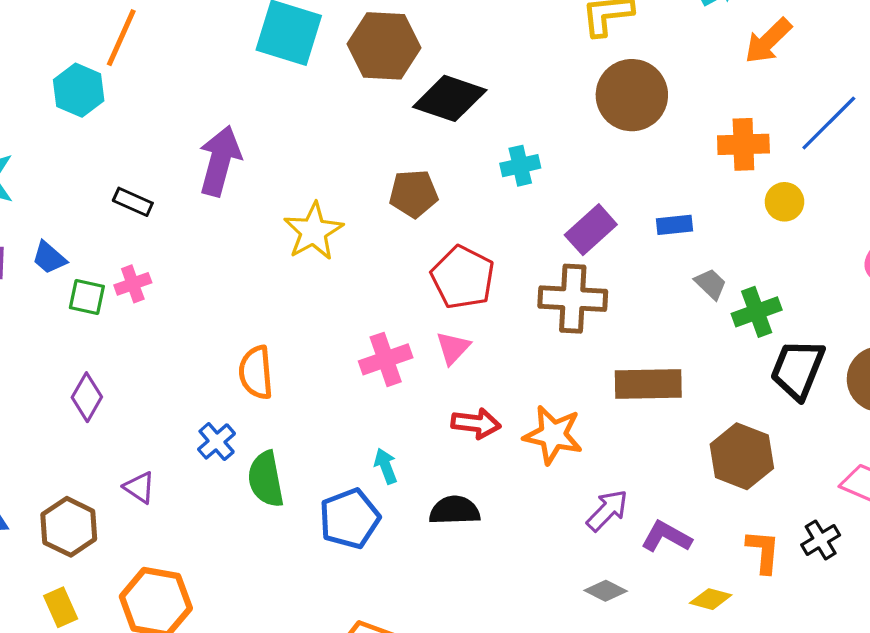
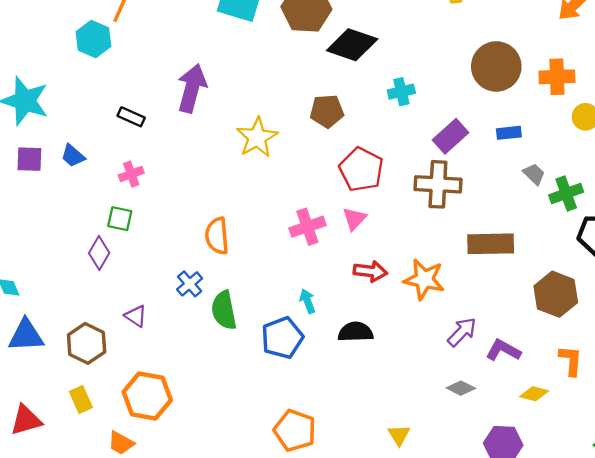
brown circle: (632, 95) -> (496, 66), moved
green square: (87, 297) -> (120, 219), moved

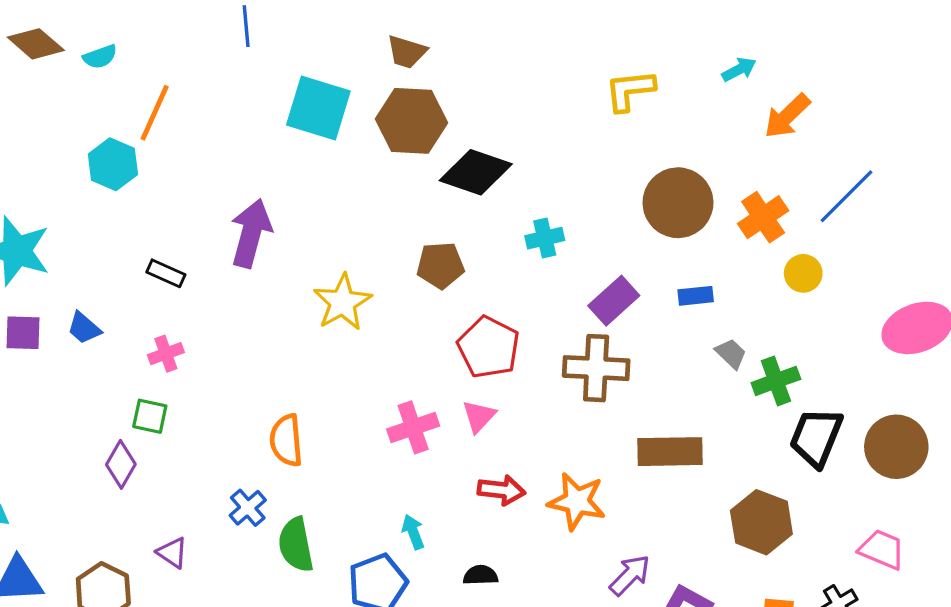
orange cross: (557, 77) -> (763, 217), turned -32
black semicircle: (356, 332) -> (481, 575), size x0.7

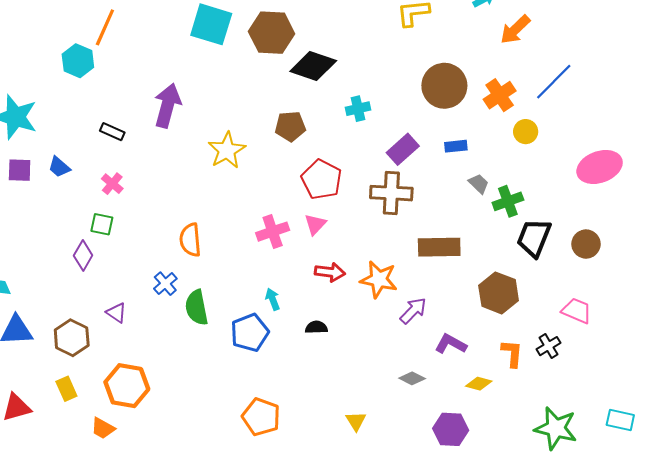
pink cross: (166, 354) -> (112, 184), turned -30
brown circle: (896, 447) -> (586, 244), size x0.7
purple arrow: (630, 575) -> (413, 311), moved

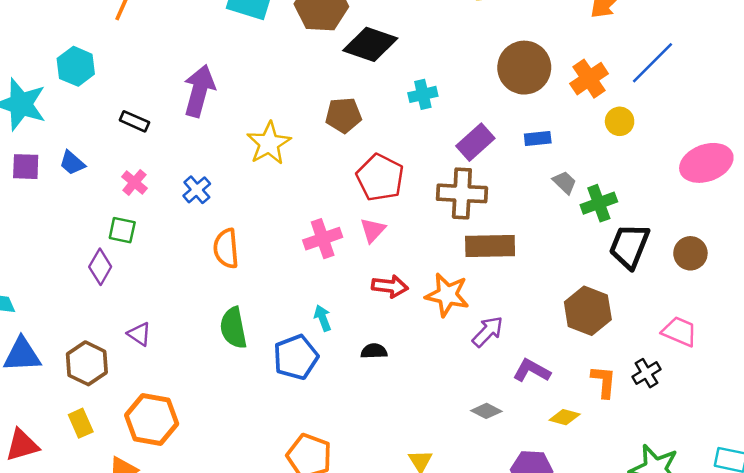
cyan hexagon: (78, 61) -> (76, 66), moved
brown rectangle: (439, 247) -> (490, 246), moved
blue cross: (165, 284) -> (197, 190), moved

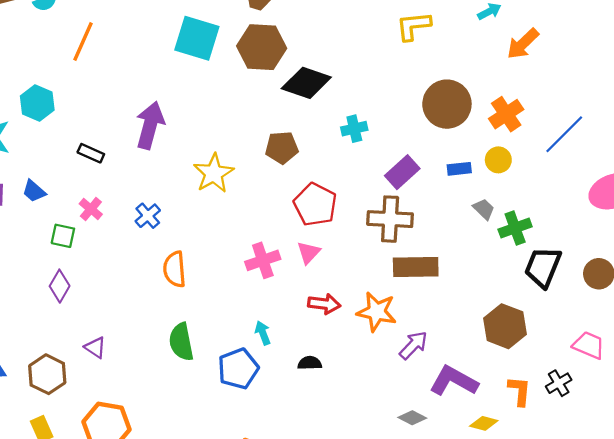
blue line: (653, 63) -> (564, 134), moved
yellow circle: (620, 121) -> (498, 160), moved
green square: (122, 230) -> (63, 236), moved
purple L-shape: (532, 371) -> (454, 381), size x1.4

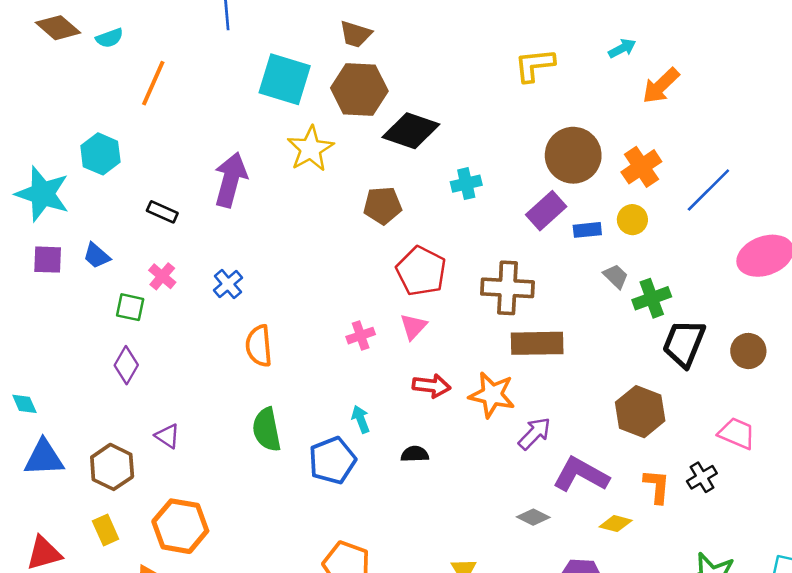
purple rectangle: (402, 172) -> (546, 211), moved
yellow star: (214, 173) -> (310, 149), moved
pink cross: (263, 260) -> (361, 336), size x0.7

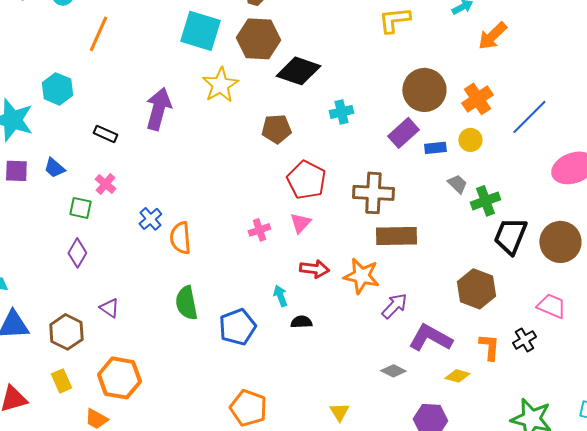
blue cross: (228, 284) -> (150, 219), moved
brown circle: (748, 351) -> (560, 242), size x1.5
cyan arrow: (361, 419) -> (280, 296), moved

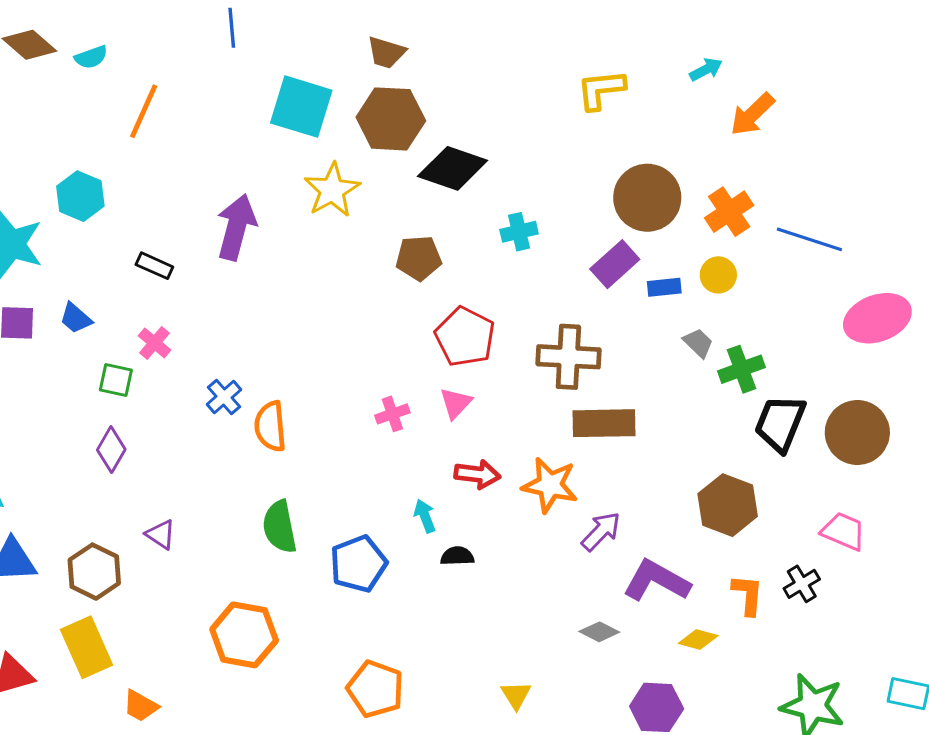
blue line: (529, 117) -> (809, 239), turned 63
orange hexagon: (119, 378) -> (244, 635), moved
yellow rectangle: (61, 381) -> (87, 647), size x1.6

